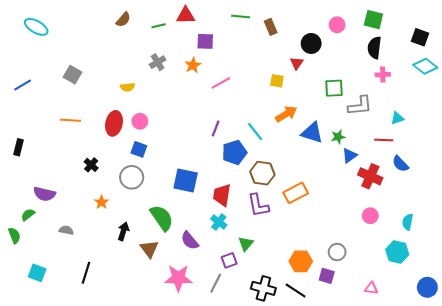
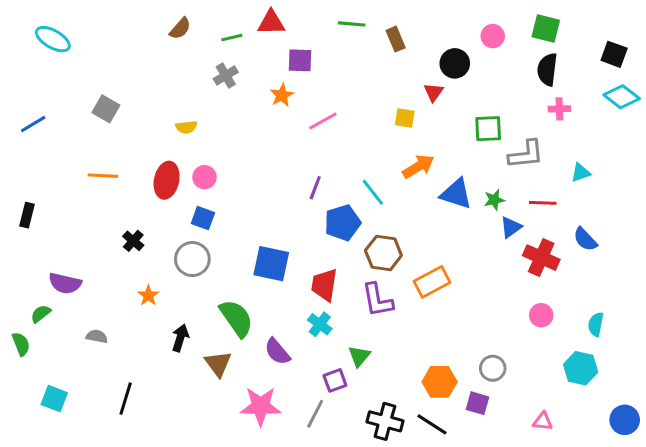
gray cross: (158, 62) -> (226, 76), moved
red line: (384, 140) -> (543, 203), moved

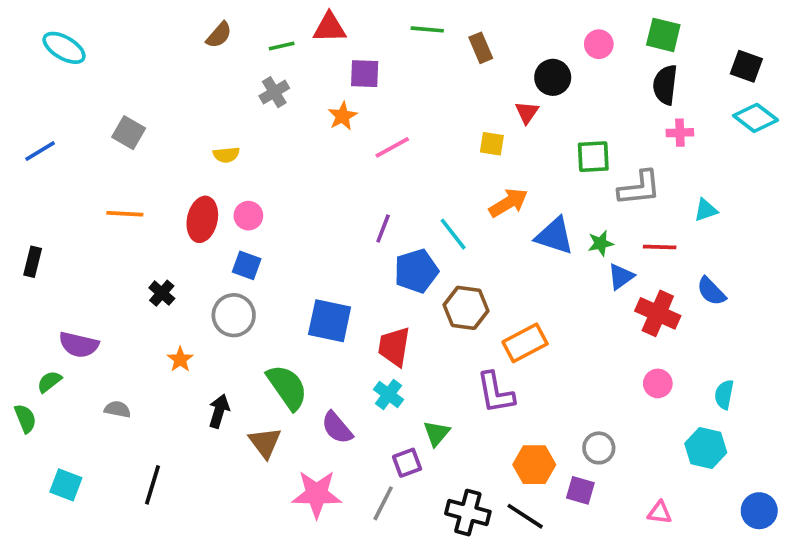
purple L-shape: (377, 300) -> (496, 393), moved

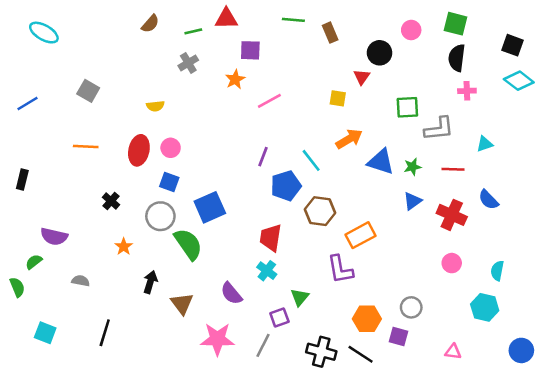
blue triangle: (621, 276) -> (412, 201), moved
blue square: (330, 321) -> (210, 207), moved, turned -36
green semicircle: (287, 387) -> (188, 244), moved

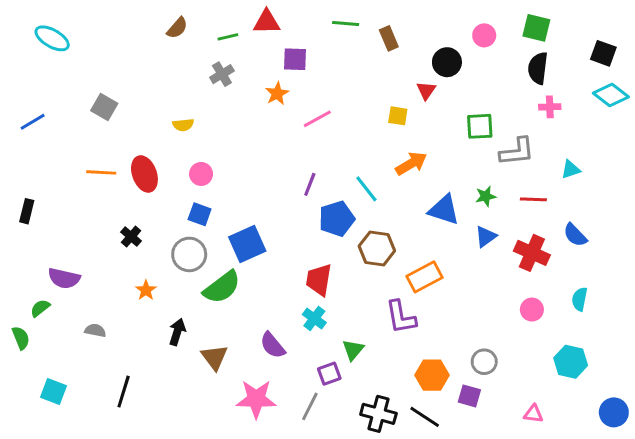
red ellipse: (139, 150) -> (144, 174), moved, turned -32
blue triangle: (381, 162) -> (444, 210), moved
green semicircle: (188, 244) -> (222, 287), turned 88
cyan semicircle: (497, 271) -> (580, 299), moved

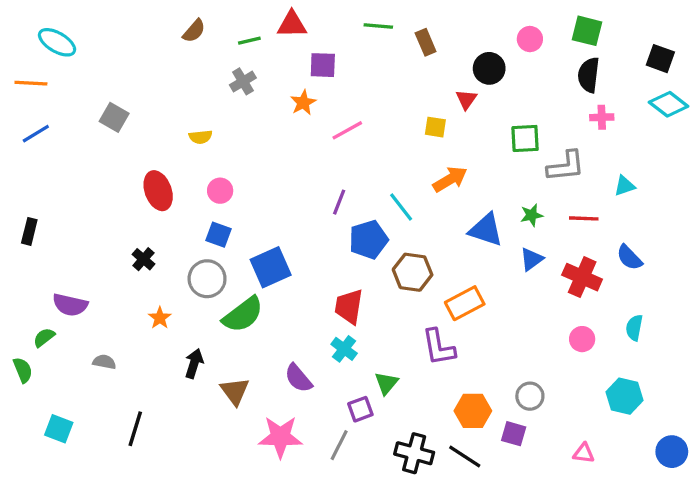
orange line: (101, 172) -> (31, 83), moved

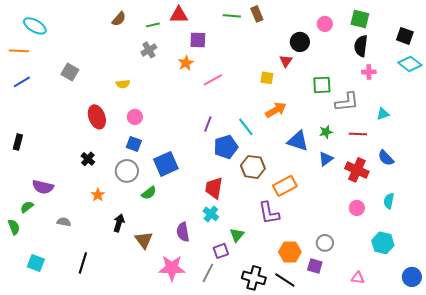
brown rectangle: (426, 42) -> (257, 14), moved
green semicircle: (243, 315) -> (149, 193), size x0.6
purple semicircle: (298, 378) -> (183, 232), turned 30

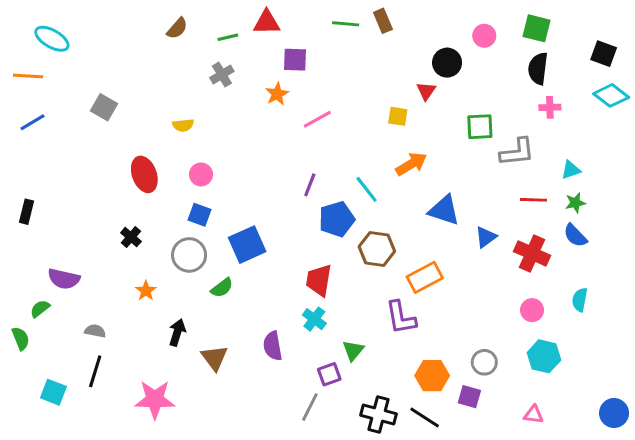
green star: (326, 132) -> (575, 203), moved
cyan hexagon: (383, 243) -> (544, 356), moved
black line: (83, 263) -> (95, 371), moved
pink star: (172, 268) -> (155, 400), moved

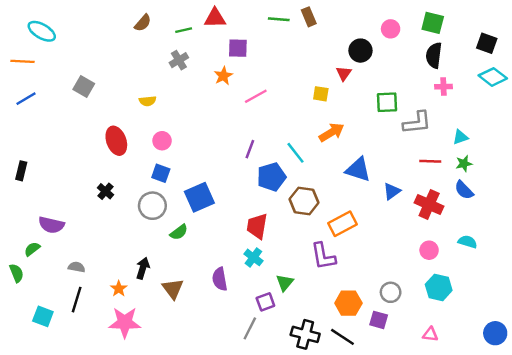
orange star: (146, 291) -> (119, 289), moved
cyan semicircle: (580, 300) -> (468, 242), turned 96

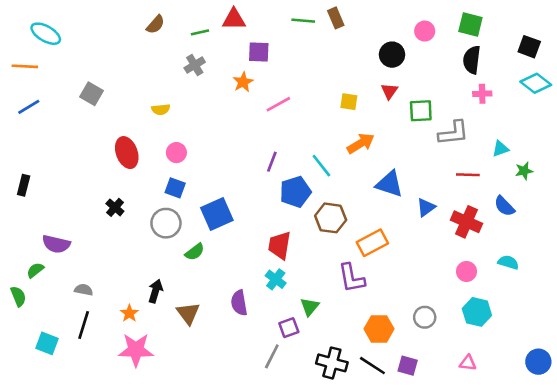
red triangle: (344, 73) -> (389, 91), moved
green star: (464, 164) -> (524, 171), moved
purple square: (379, 320) -> (408, 366), moved

